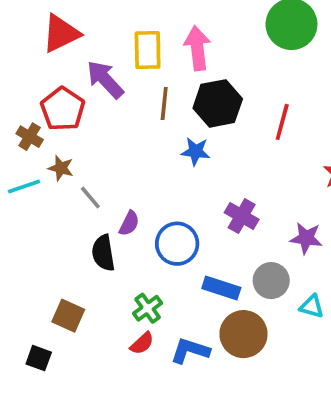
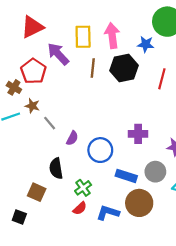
blue star: (196, 151) -> (146, 44), moved
purple cross: (242, 216) -> (138, 134), turned -30
black semicircle: (103, 253) -> (56, 168), moved

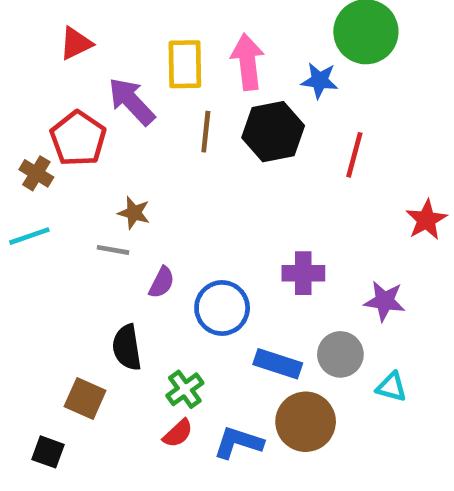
red triangle: (32, 27) -> (76, 43), size x0.7
brown star: (32, 106) -> (134, 213), moved
gray line: (50, 123) -> (113, 250), turned -40

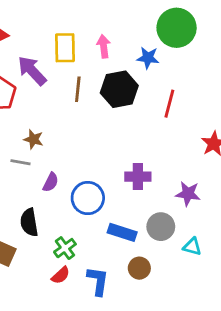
pink arrow: (248, 62) -> (104, 46), size x0.7
brown circle: (306, 422) -> (139, 268), size x0.6
blue L-shape: (238, 443) -> (98, 281), turned 80

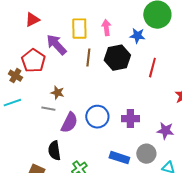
purple semicircle: (51, 182) -> (69, 123), size x1.5
blue circle: (88, 198) -> (97, 117), moved

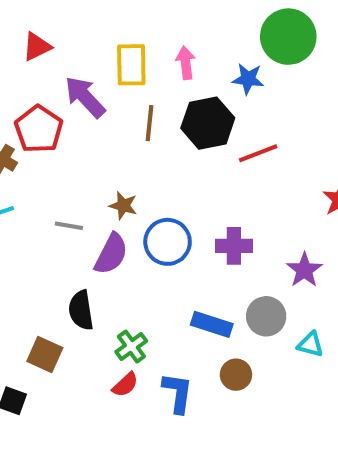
red line: (152, 68) -> (258, 153), moved, turned 54
brown star: (57, 93) -> (123, 206), moved
purple star: (165, 131) -> (304, 270), turned 30

